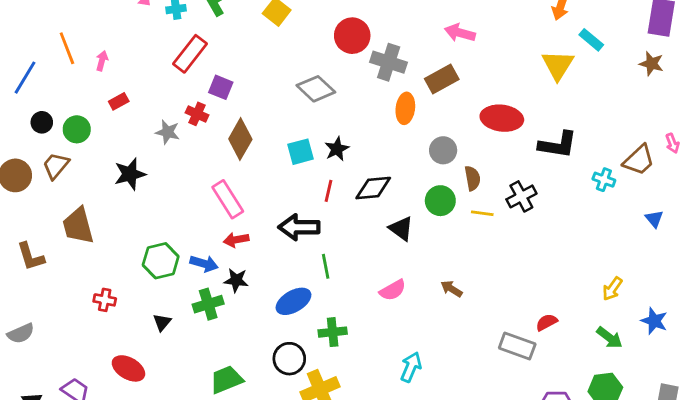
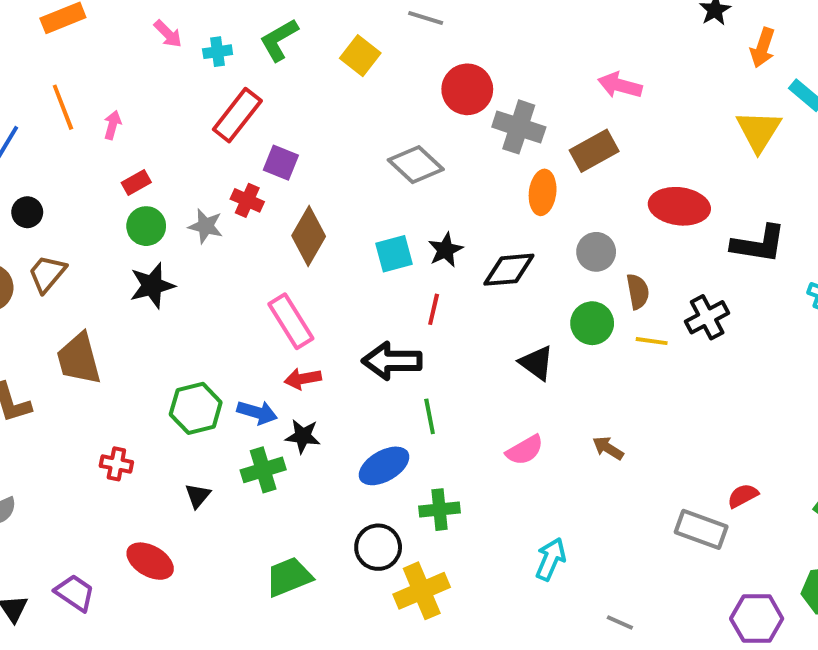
green circle: (77, 129) -> (146, 226), moved
black diamond: (373, 188) -> (509, 270), moved

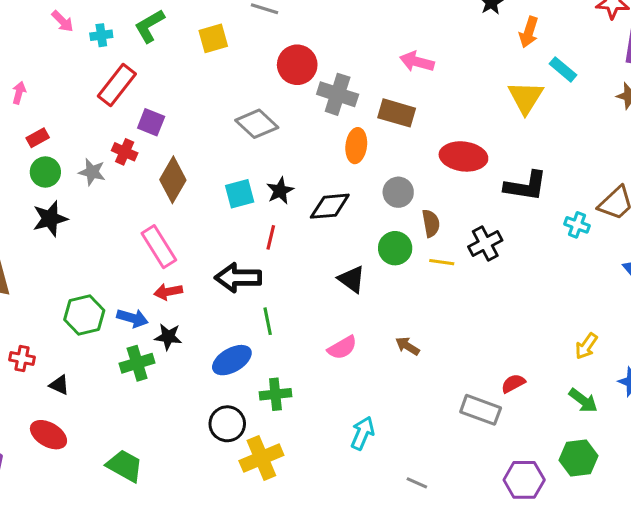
yellow square: (360, 56) -> (213, 38), turned 36
brown rectangle: (594, 151) -> (397, 113), turned 45
black triangle: (198, 496) -> (59, 385), moved, turned -45
green trapezoid: (289, 577) -> (125, 466), moved, turned 51

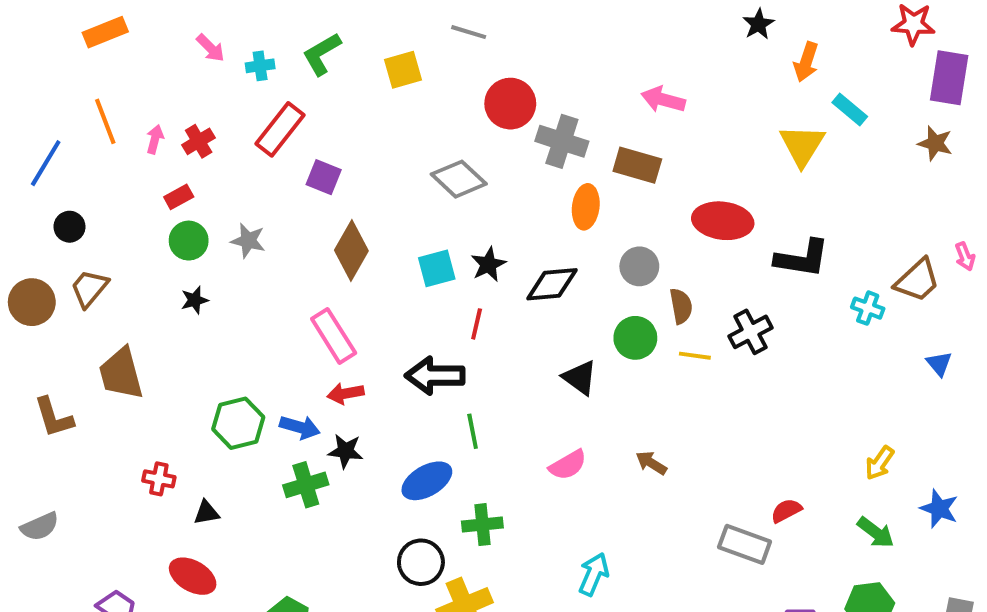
red cross: (125, 152) -> (199, 141), moved, turned 35
black star: (50, 219) -> (195, 300), size x0.6
black triangle: (59, 385) -> (206, 513), turned -35

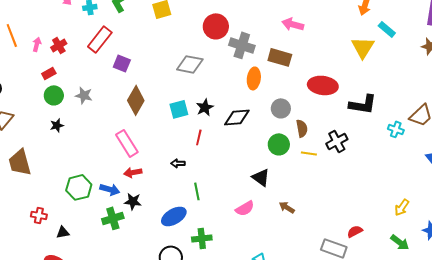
gray diamond: (459, 179) -> (190, 64), turned -32
black arrow: (435, 376) -> (178, 163), size x0.5
black triangle: (580, 378) -> (261, 177), moved

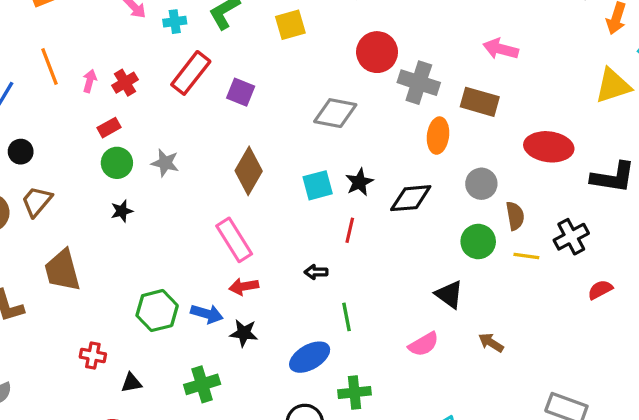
yellow triangle: (363, 47) -> (613, 86), turned 40
purple square: (122, 63) -> (241, 92), moved
green cross: (113, 218) -> (202, 384), moved
red semicircle: (355, 231) -> (600, 290), moved

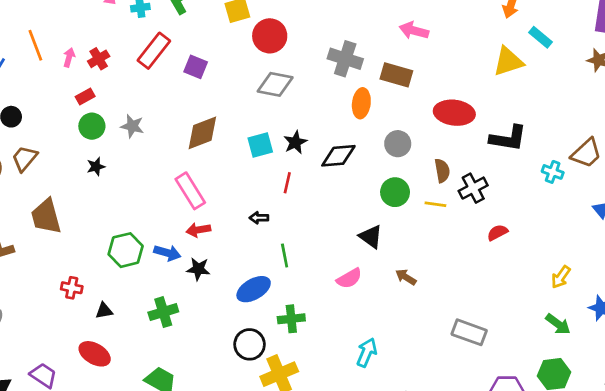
red circle: (377, 52) -> (270, 36), moved
brown diamond: (249, 171) -> (202, 133), turned 39
brown semicircle: (515, 216) -> (442, 171), moved

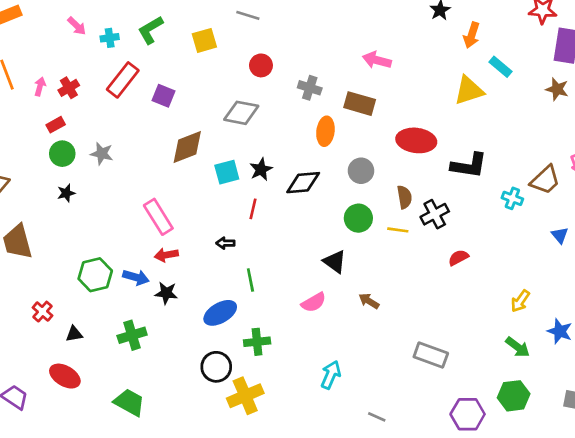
red circle: (270, 36) -> (261, 65), moved, size x0.7
gray cross: (345, 59) -> (310, 88), size x0.7
brown diamond: (202, 133) -> (187, 147), moved
red cross: (72, 288) -> (43, 312), turned 30

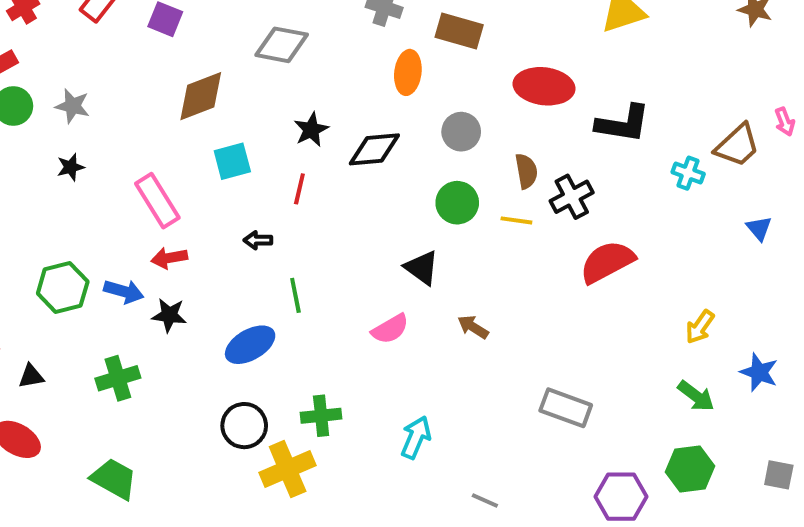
cyan square: (227, 172) -> (232, 161), moved
black star: (66, 193) -> (71, 167), moved
red semicircle: (458, 258) -> (607, 262), size x1.8
green cross: (257, 342) -> (321, 416), moved

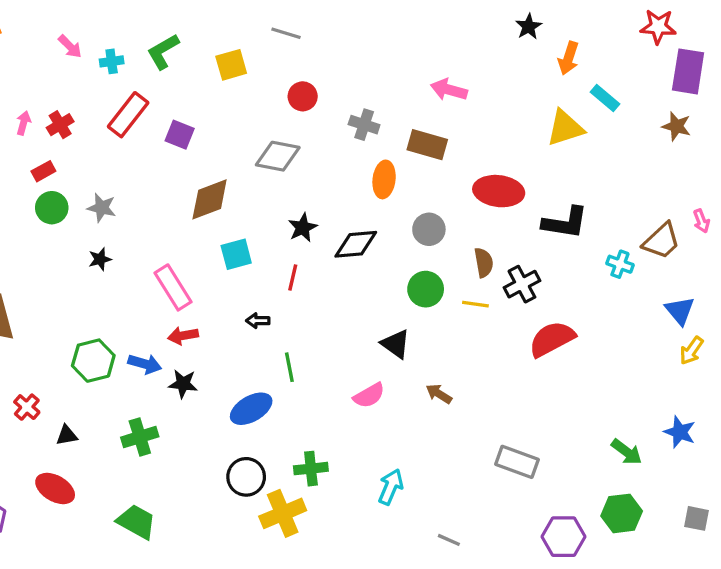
blue triangle: (759, 228) -> (680, 311), size x1.4
yellow arrow: (700, 327) -> (691, 351), moved

